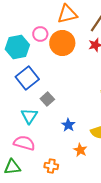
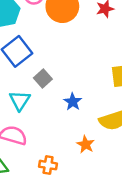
blue star: (68, 125) -> (73, 102), moved

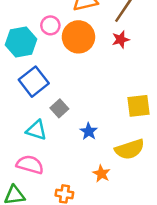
cyan triangle: (20, 100) -> (36, 130), turned -45

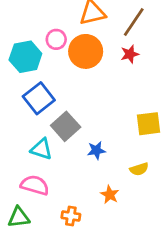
gray square: (59, 108) -> (66, 126), size x1.5
blue star: (89, 131) -> (96, 150), turned 30
yellow semicircle: (130, 149) -> (139, 169), size x0.6

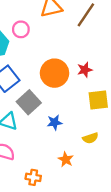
orange circle: (86, 51) -> (55, 73), moved
red star: (130, 54) -> (85, 70), moved

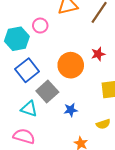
red star: (85, 70) -> (98, 54), moved

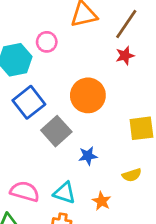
red star: (98, 54) -> (125, 56), moved
cyan triangle: (29, 109) -> (65, 193), moved

